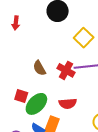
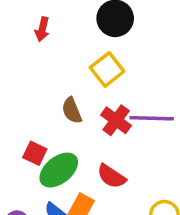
yellow square: (84, 38) -> (107, 69), moved
red semicircle: (68, 103) -> (111, 176), turned 30

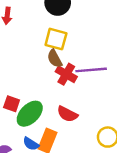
yellow square: (107, 69) -> (56, 39), turned -30
brown semicircle: (72, 110) -> (55, 59), moved

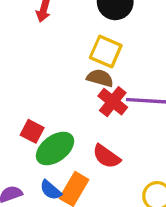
brown semicircle: (55, 59) -> (100, 78), turned 126

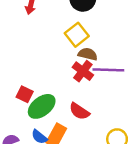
yellow square: (106, 52) -> (77, 35), turned 30
brown semicircle: (100, 78) -> (88, 54), moved

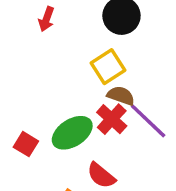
purple line: (108, 70) -> (148, 121), turned 36
green ellipse: (42, 106) -> (72, 133), moved

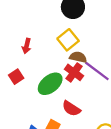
red arrow: (46, 19) -> (27, 46), moved
red square: (26, 144) -> (16, 77), moved, turned 32

